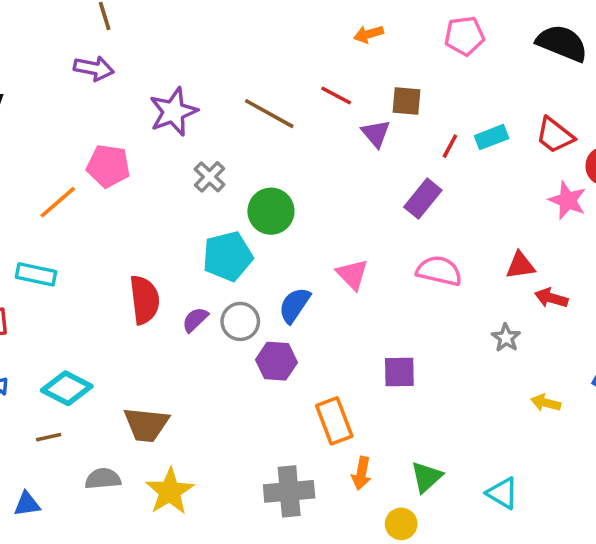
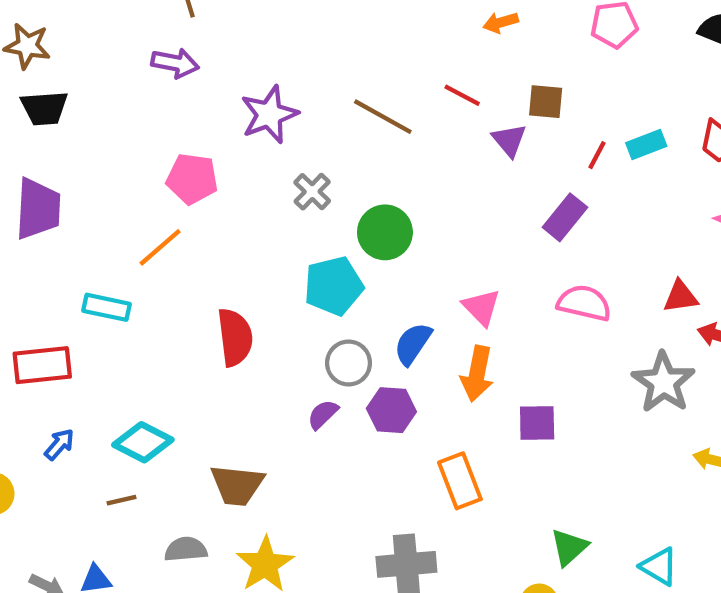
orange line: (58, 202) -> (160, 247), moved
purple semicircle: (195, 320) -> (323, 414), moved
gray star: (506, 338) -> (663, 382), size x1.8
orange arrow: (361, 473) -> (477, 374), moved, size x1.4

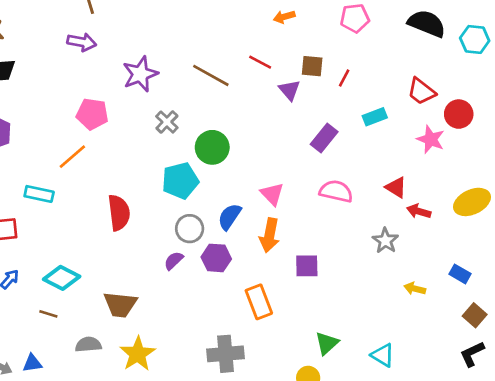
cyan rectangle: (646, 144) -> (375, 117), moved
red line: (597, 155) -> (344, 78), moved
red triangle: (681, 297) -> (396, 187), turned 40
gray star: (663, 382) -> (385, 241), size x0.7
brown line: (121, 500) -> (48, 314), turned 30

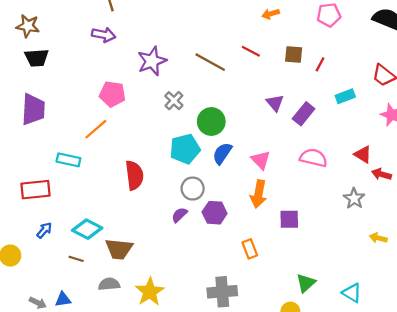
purple triangle: (289, 90) -> (275, 103), moved
blue semicircle: (230, 217) -> (222, 153), moved
orange rectangle: (259, 302) -> (250, 249), size x0.7
brown trapezoid: (120, 305) -> (119, 249), moved

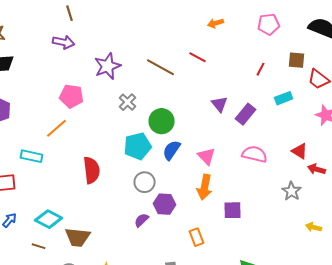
brown square: (294, 54) -> (297, 60), moved
purple semicircle: (179, 215) -> (142, 220), moved

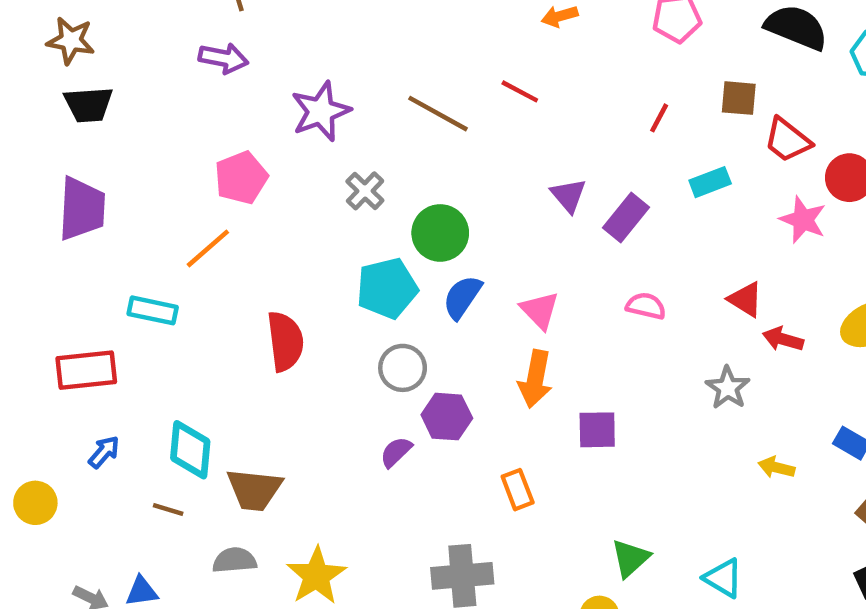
pink pentagon: (72, 96) -> (241, 178), turned -30
pink semicircle: (255, 154) -> (646, 306), size x0.7
cyan diamond: (49, 219) -> (190, 450), turned 68

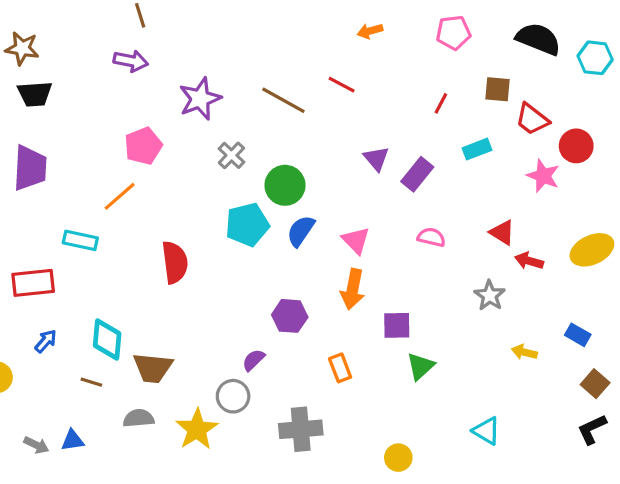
gray circle: (403, 368) -> (233, 396), moved
purple semicircle: (396, 452) -> (254, 360), moved
green triangle: (630, 558) -> (420, 366), moved

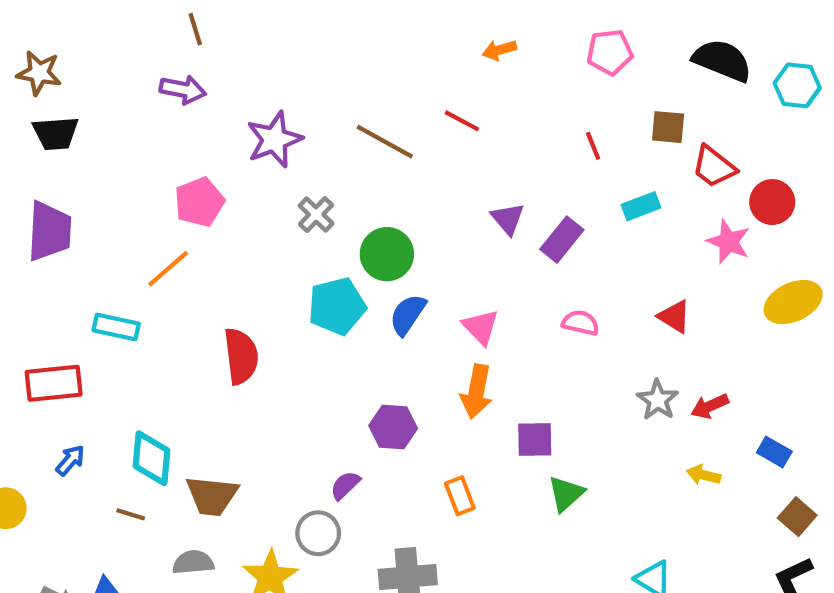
red line: (441, 103) -> (593, 146), turned -50
yellow ellipse: (592, 250) -> (793, 302), moved
red arrow: (529, 261) -> (710, 406), moved, turned -40

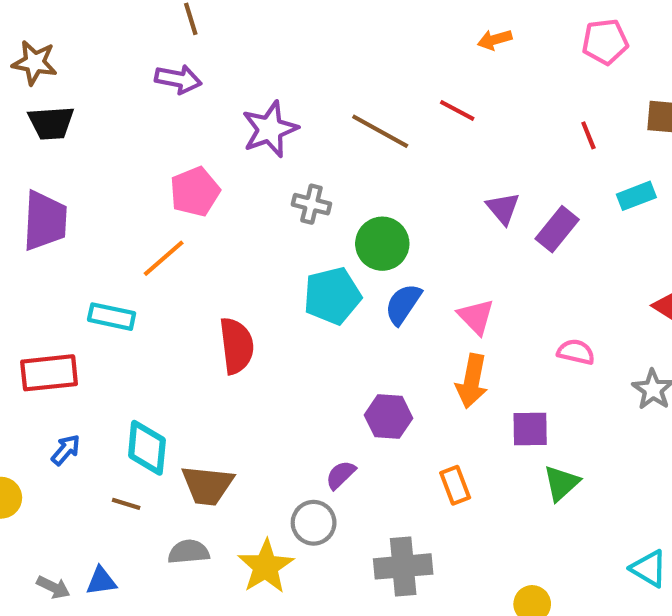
gray cross: (316, 215) -> (311, 204), turned -30
pink semicircle: (581, 323) -> (576, 352), moved

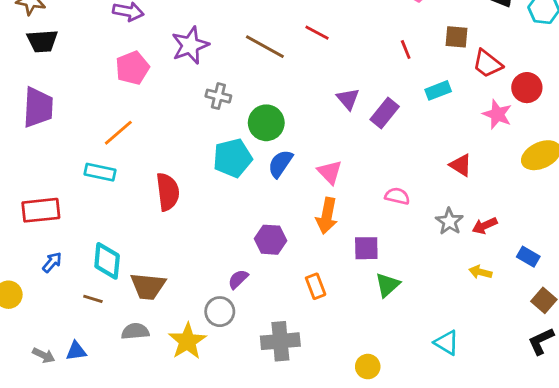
pink pentagon: (195, 192) -> (132, 68), moved
cyan rectangle: (112, 317) -> (100, 172), moved

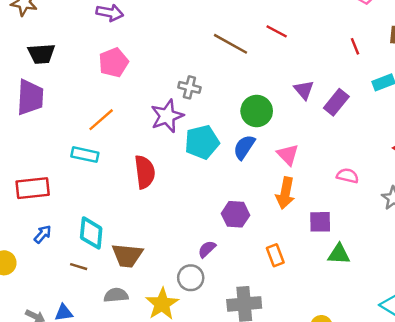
black trapezoid: (42, 41) -> (41, 54), moved
purple star: (190, 45) -> (167, 116), moved
green circle: (266, 123) -> (257, 111), moved
green triangle: (387, 285) -> (339, 254), turned 45

